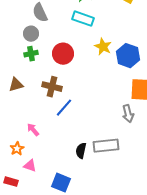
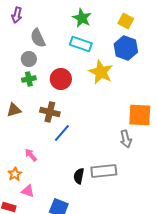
yellow star: (103, 47) -> (101, 72), size x1.4
blue hexagon: (128, 56) -> (126, 48), moved

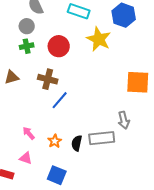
gray arrow: (126, 139) -> (124, 120), moved
pink arrow: (31, 155) -> (29, 133), moved
orange star: (15, 174) -> (55, 141), moved

